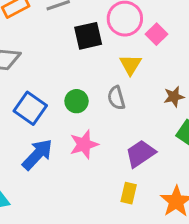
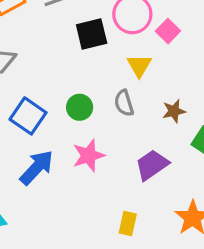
brown star: (174, 97) -> (174, 111), moved
yellow rectangle: (129, 193) -> (128, 223), moved

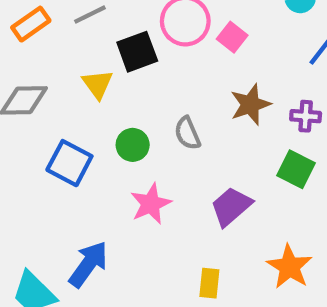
yellow triangle: (139, 66) -> (98, 84), moved
brown star: (174, 111) -> (250, 105), moved, size x1.4
blue arrow: (37, 167) -> (88, 264), moved

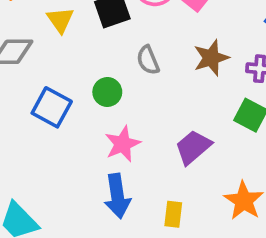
yellow triangle: (98, 84) -> (60, 20), moved
gray semicircle: (187, 133) -> (148, 60), moved
blue arrow: (88, 264) -> (117, 196), moved, turned 135

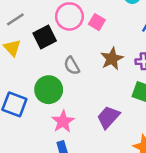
green circle: (107, 92) -> (49, 90), size x1.5

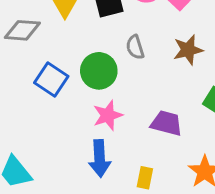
purple trapezoid: (108, 117) -> (166, 123), turned 50

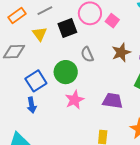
blue square: (51, 80) -> (36, 81), turned 30
blue arrow: (100, 158) -> (32, 105), moved, size x0.7

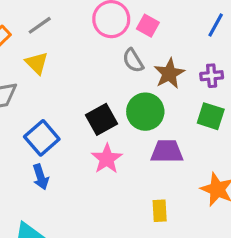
black square: (67, 28) -> (101, 119), moved
gray semicircle: (87, 54) -> (133, 60), moved
green circle: (66, 72) -> (145, 112), moved

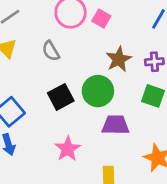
gray semicircle: (133, 60) -> (51, 51), moved
pink star: (107, 159) -> (68, 149), moved

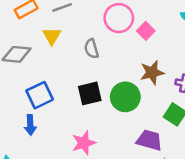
purple trapezoid: (116, 125) -> (149, 140), moved

